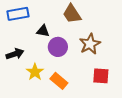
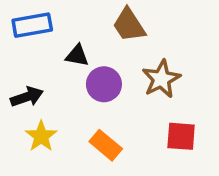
yellow star: (35, 72) -> (41, 136), moved

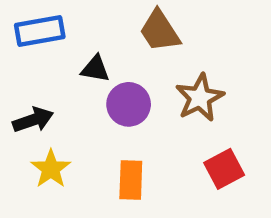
red square: (181, 136) -> (224, 169), turned -32
orange rectangle: (106, 145) -> (131, 180), turned 52

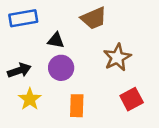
brown trapezoid: (160, 31) -> (94, 18), turned -80
purple circle: (129, 104) -> (61, 68), moved

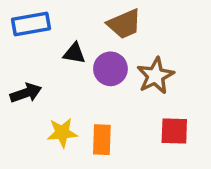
purple circle: (61, 68) -> (110, 69), moved
yellow star: (30, 99) -> (62, 133), moved, turned 30
red square: (132, 99) -> (174, 131), turned 30

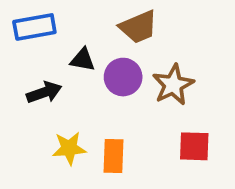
black arrow: (26, 93) -> (44, 92), moved

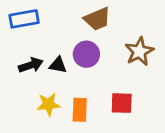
black triangle: (83, 60) -> (58, 65), moved
brown star: (173, 85) -> (139, 51), moved
red square: (194, 146) -> (122, 103), moved

